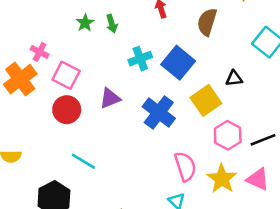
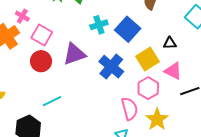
purple triangle: (110, 98) -> (74, 54), size x1.4
pink hexagon: (228, 135) -> (148, 88), moved
cyan line: (83, 161) -> (52, 101), turned -60
pink triangle: (258, 179) -> (173, 71), moved

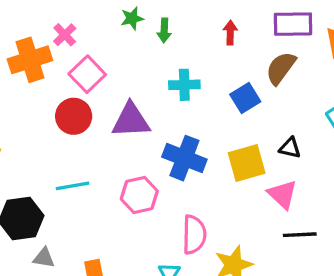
blue square: (128, 29) -> (245, 98), moved, size x0.7
blue cross: (111, 67) -> (184, 158), turned -35
pink hexagon: (148, 88) -> (139, 195), moved

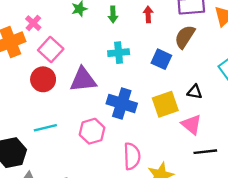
green arrow: (164, 30) -> (113, 14), moved
blue square: (245, 98) -> (161, 59), turned -30

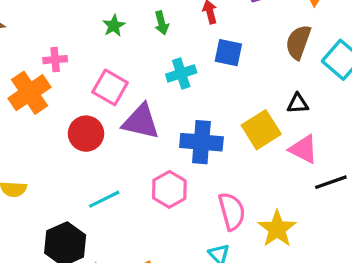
pink cross: (33, 23) -> (55, 60), turned -35
brown semicircle: (185, 37) -> (298, 42), moved
pink square: (51, 49) -> (110, 87), moved
blue square: (161, 59) -> (228, 53), moved
purple triangle: (83, 80) -> (141, 122), turned 32

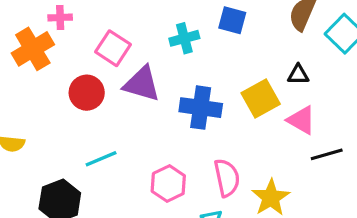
pink hexagon: (169, 189) -> (168, 184), moved

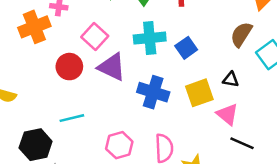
blue square: (232, 20) -> (186, 48), moved, turned 30
cyan cross: (184, 38) -> (150, 38), size x1.4
black line: (327, 154) -> (242, 143), turned 30

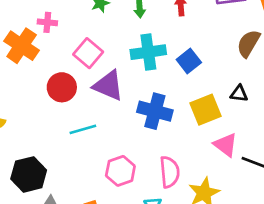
orange cross: (34, 27) -> (22, 46), turned -32
pink triangle: (227, 114) -> (226, 145), moved
cyan line: (72, 118) -> (83, 129), moved

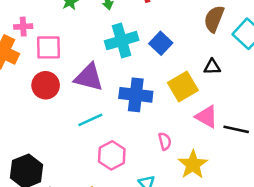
pink square: (88, 53) -> (48, 47), moved, turned -32
cyan line: (83, 129) -> (90, 120), moved
pink semicircle: (170, 172) -> (165, 141), moved, size x0.6

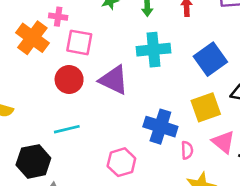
blue square: (161, 43) -> (210, 59), moved, size x1.4
blue cross: (136, 95) -> (160, 127), moved
cyan line: (90, 120) -> (67, 129), moved
pink semicircle: (165, 141) -> (187, 150), moved

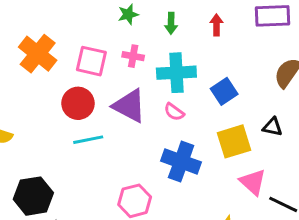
pink cross: (58, 17) -> (133, 56), moved
blue square: (210, 59) -> (224, 91), moved, size x0.7
cyan line: (67, 129) -> (88, 140), moved
pink semicircle: (187, 150) -> (174, 112), moved, turned 126

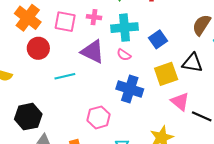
red circle: (78, 103) -> (38, 48), moved
black triangle: (272, 127) -> (192, 63), size x1.5

